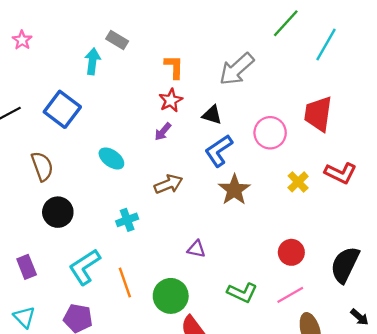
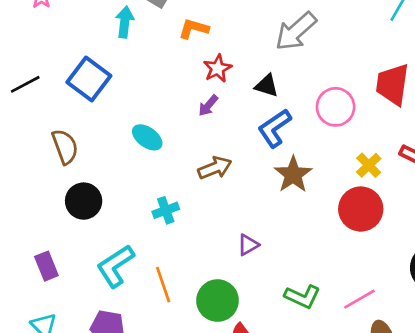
orange L-shape: (174, 67) -> (194, 29), moved, turned -75
purple triangle: (196, 249) -> (248, 245), turned -42
red circle: (291, 252) -> (361, 209), moved, size x1.4

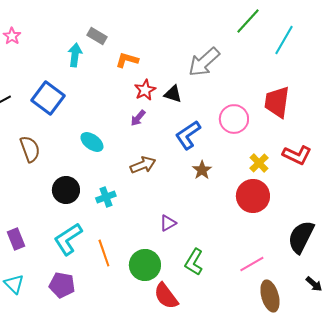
black triangle: (267, 86) -> (173, 94), moved
brown star: (293, 175) -> (202, 170), size x0.7
black circle: (84, 201) -> (66, 190), moved
green L-shape: (302, 297) -> (194, 262), moved, turned 96

